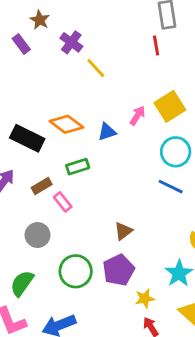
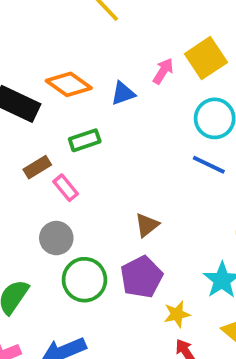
gray circle: (38, 235) -> (56, 238), moved

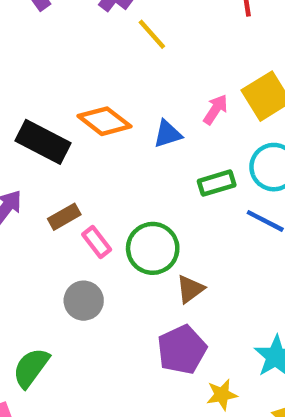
green rectangle: (85, 140) -> (217, 183), moved
green circle: (84, 280) -> (153, 248), moved

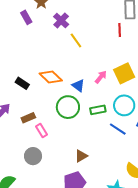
blue triangle: (168, 134) -> (78, 86), turned 48
black rectangle: (43, 142) -> (22, 83), size x0.6
green circle: (153, 248) -> (68, 107), moved

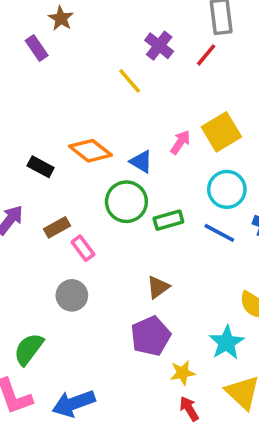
purple cross: (61, 21) -> (159, 46), moved
red line: (120, 30) -> (206, 55), turned 48
green rectangle: (98, 110) -> (168, 220), moved

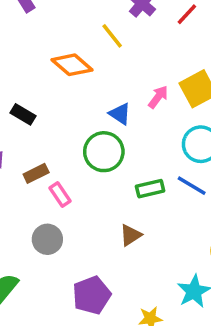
orange diamond: (90, 151) -> (72, 65), moved
green rectangle: (168, 220) -> (150, 189), moved
purple pentagon: (151, 336) -> (92, 295), moved

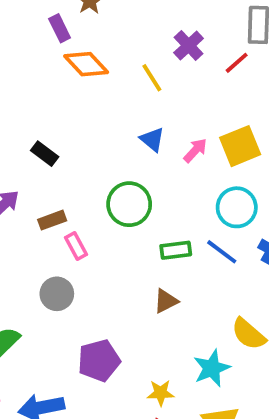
orange diamond: (72, 65) -> (86, 64), moved
blue triangle: (120, 114) -> (152, 139), moved
brown triangle: (131, 235) -> (166, 301), moved

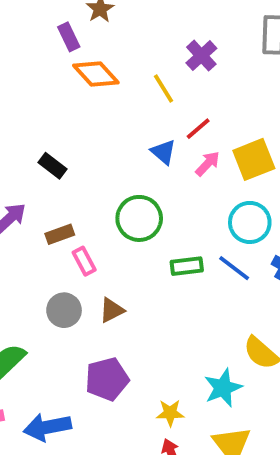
red line: (237, 63) -> (198, 129), moved
brown triangle: (166, 301) -> (112, 310), moved

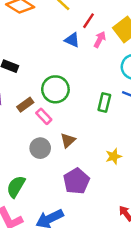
green circle: (139, 218) -> (55, 89), moved
green rectangle: (187, 266) -> (104, 102), turned -54
yellow star: (170, 413) -> (114, 156), moved

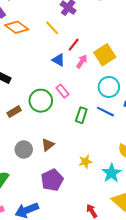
pink rectangle: (44, 116) -> (62, 91), moved

